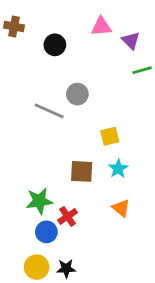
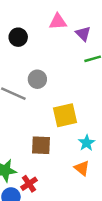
yellow square: (110, 136) -> (65, 115), size x1.5
cyan star: (118, 169) -> (87, 143), moved
orange triangle: (121, 208) -> (82, 168), moved

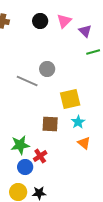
pink triangle: (58, 22) -> (64, 21), turned -42
black circle: (18, 37) -> (40, 21), moved
cyan star: (87, 143) -> (78, 122), moved

